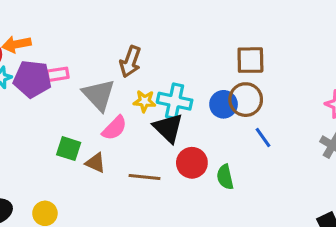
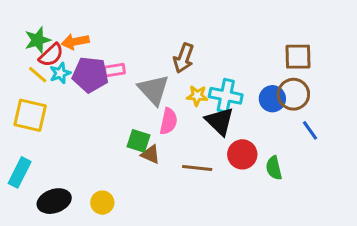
pink semicircle: (114, 128) -> (169, 121), turned -32
green square: (69, 149) -> (138, 141), moved

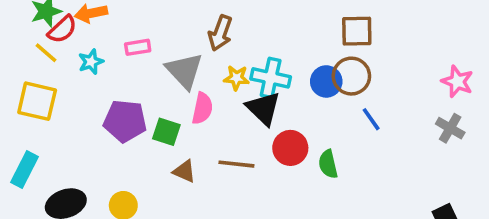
cyan star: (60, 73) -> (91, 62), moved
purple pentagon: (90, 75) -> (125, 121), moved
brown triangle: (150, 154) -> (184, 171), moved

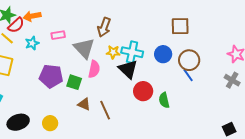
brown circle: (351, 76) -> (189, 60), moved
brown line: (236, 164) -> (105, 110), moved, turned 60

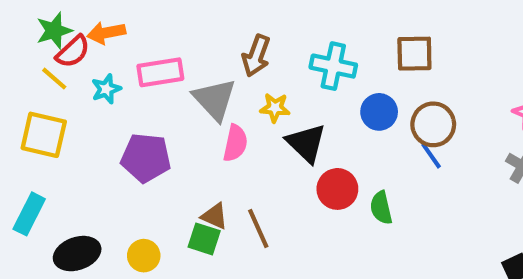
pink rectangle: (58, 35) -> (160, 72), size x1.5
cyan cross: (132, 52) -> (333, 66), moved
green square: (74, 82) -> (204, 239), moved

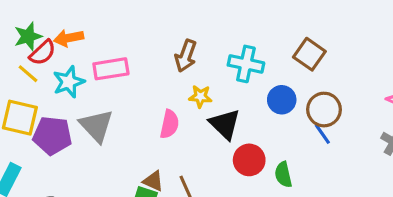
brown square: (414, 54) -> (309, 54), turned 36
cyan star: (106, 89) -> (69, 82), size x1.4
gray triangle: (215, 99) -> (96, 126), moved
purple pentagon: (146, 158) -> (52, 136), moved

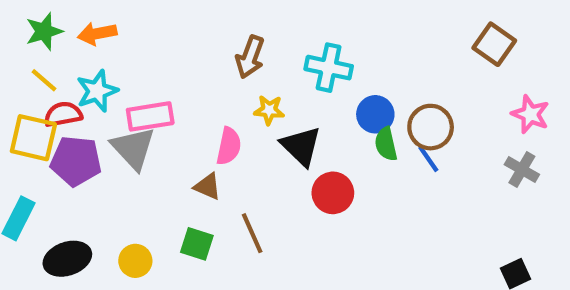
red semicircle: (43, 53) -> (63, 114), moved, turned -148
brown square: (309, 54) -> (494, 44), moved
pink rectangle: (111, 69) -> (150, 116), moved
green semicircle: (283, 175) -> (386, 144), moved
brown triangle: (153, 181) -> (208, 186), moved

